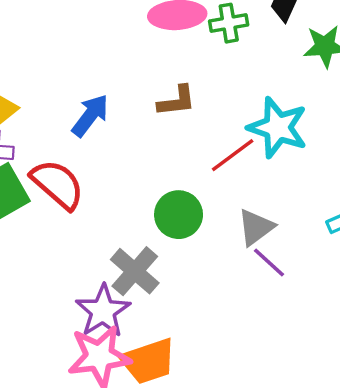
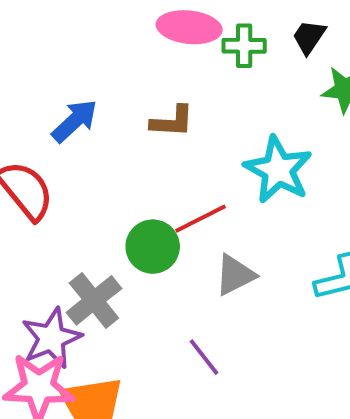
red line: (233, 155) -> (200, 219), moved
purple line: (269, 263) -> (204, 357), moved

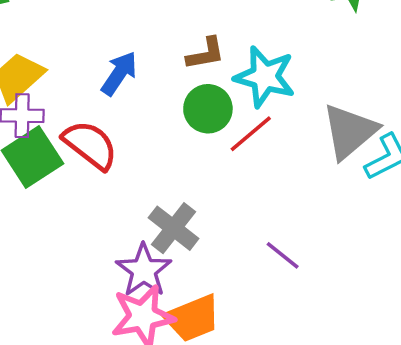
cyan star: (278, 170) -> (265, 77), moved
green circle: (153, 247) -> (208, 109), moved
gray triangle: (235, 275) -> (350, 131), moved, size x1.5

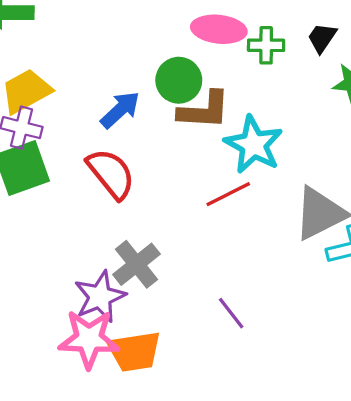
brown L-shape: (206, 54) -> (204, 110), size x1.4
green circle: (208, 109) -> (179, 80), moved
red semicircle: (90, 145) -> (111, 174), moved

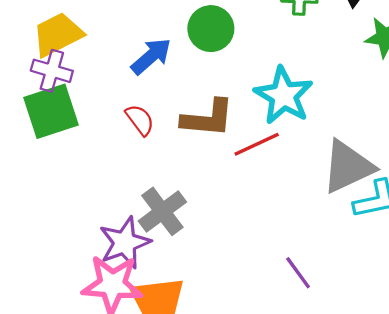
brown L-shape: (204, 110) -> (208, 118), moved
red semicircle: (111, 174) -> (140, 120), size x0.6
purple line: (231, 313) -> (298, 273), moved

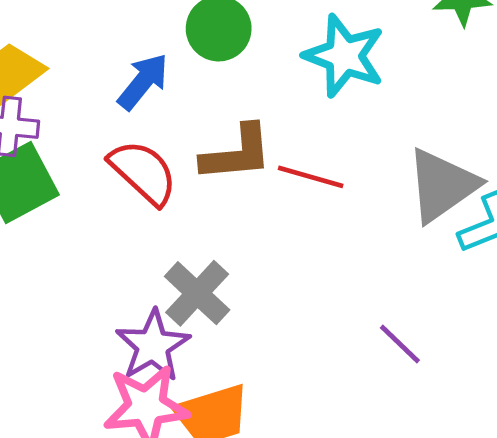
cyan star: (284, 96) -> (344, 56), moved
red semicircle: (140, 120) -> (143, 172), size x1.6
red line: (257, 144) -> (311, 177), turned 51

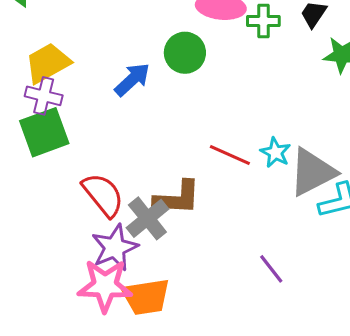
cyan star: (344, 56) -> (275, 152), moved, size x0.6
brown L-shape: (237, 153) -> (177, 198), moved
red semicircle: (143, 172) -> (103, 195), moved

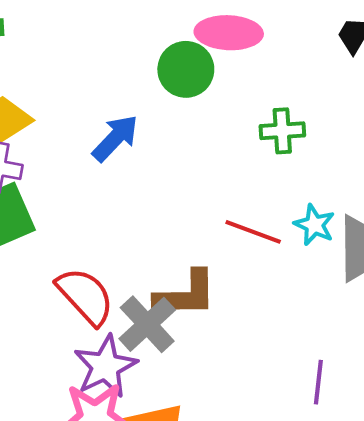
green cross: (263, 21) -> (282, 131), moved
green circle: (185, 53) -> (186, 69), moved
purple line: (271, 269) -> (318, 382), turned 48

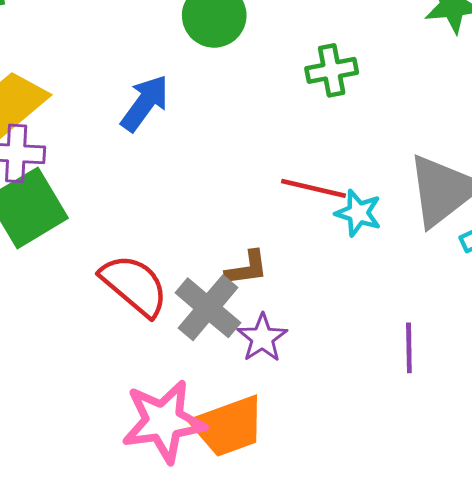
cyan star: (314, 225) -> (358, 213), moved
brown L-shape: (186, 294) -> (247, 268), size x0.6
purple star: (105, 366) -> (262, 338), moved, size x0.7

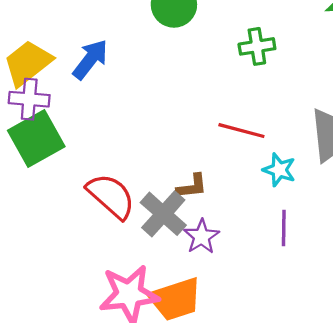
blue arrow: (145, 103) -> (90, 59), moved
cyan star: (358, 213) -> (279, 170), moved
purple line: (409, 348) -> (284, 228), moved

